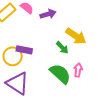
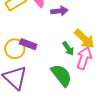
pink arrow: (78, 70) -> (84, 58), moved, size x1.5

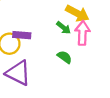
green semicircle: (61, 75) -> (65, 57), size x0.6

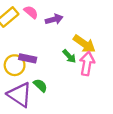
green semicircle: (65, 57) -> (40, 85), moved

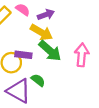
yellow arrow: (84, 44) -> (41, 32), moved
green arrow: (69, 56) -> (50, 51), moved, size x1.6

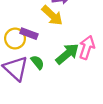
green arrow: (50, 51) -> (67, 54), moved, turned -95

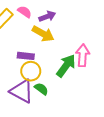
yellow circle: (15, 39) -> (31, 71), moved
green semicircle: (37, 62) -> (41, 89), moved

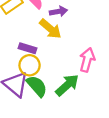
green arrow: (66, 66) -> (67, 85), moved
green semicircle: (41, 89) -> (37, 86), size x1.5

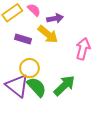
purple rectangle: (28, 48) -> (23, 39), moved
pink arrow: (87, 60) -> (83, 49), moved

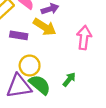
purple triangle: (17, 86) -> (19, 86), turned -40
green arrow: (64, 86) -> (69, 79), size x0.6

